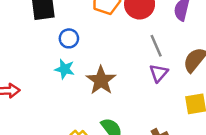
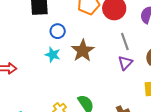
brown star: (101, 80) -> (83, 51), moved

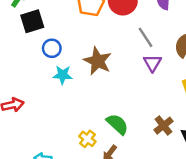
blue circle: (58, 31) -> (52, 48), moved

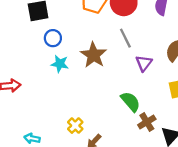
gray line: (146, 37) -> (125, 38), moved
green semicircle: (117, 124) -> (131, 102), moved

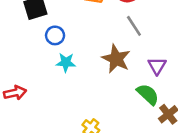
brown star: (94, 55) -> (116, 59), moved
purple triangle: (144, 63) -> (157, 66), moved

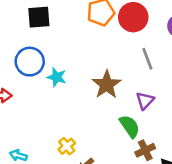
gray line: (134, 26) -> (147, 59), moved
blue circle: (55, 35) -> (30, 62), moved, size x1.5

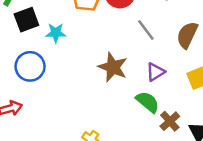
cyan star: (57, 77) -> (56, 33), moved
purple triangle: (145, 100) -> (155, 72), turned 30

